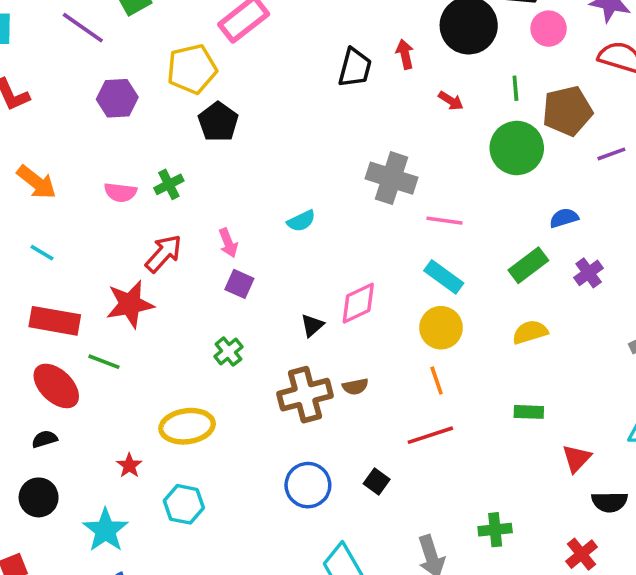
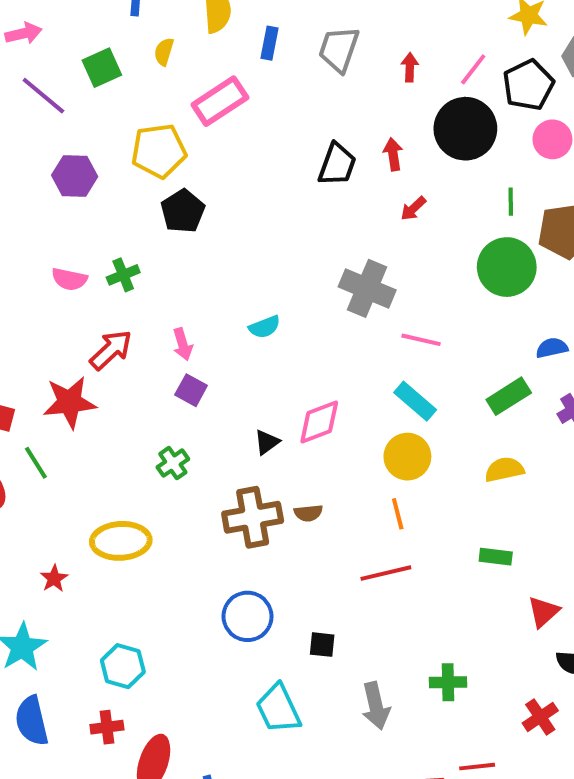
red arrow: (451, 101) -> (413, 208), moved, turned 100
green line: (104, 362) -> (36, 463), turned 32
black square: (377, 482) -> (322, 645), moved, turned -35
cyan hexagon: (184, 504) -> (123, 666), moved

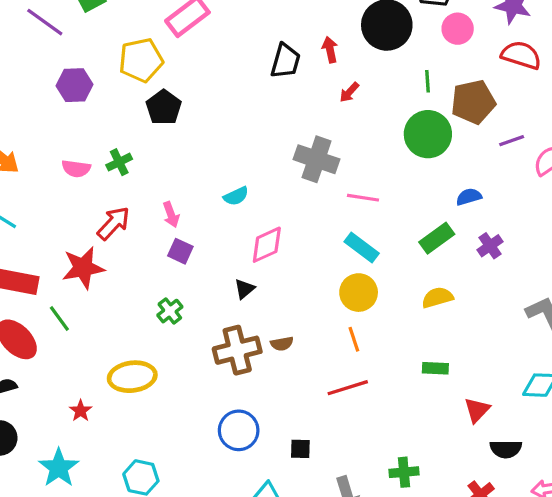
pink diamond: (319, 422) -> (267, 245), moved

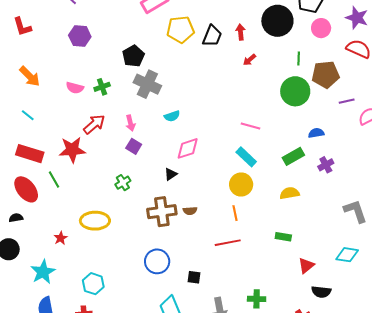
yellow pentagon: (141, 60) -> (181, 30), moved
gray cross: (317, 159) -> (147, 84), moved

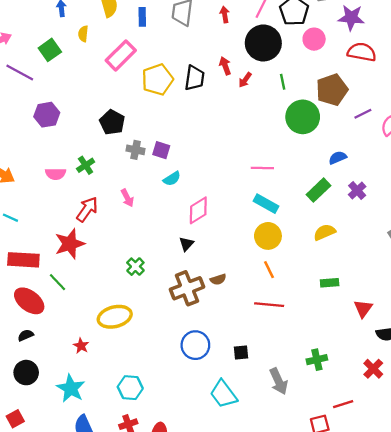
green line: (299, 58) -> (283, 82), moved
red arrow: (249, 60) -> (245, 80), moved
gray cross: (147, 84) -> (136, 150), size x0.6
purple square: (134, 146) -> (161, 150), moved
red line: (228, 243) -> (269, 305), turned 30

